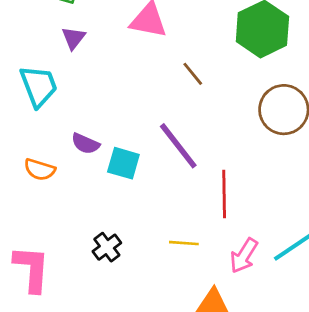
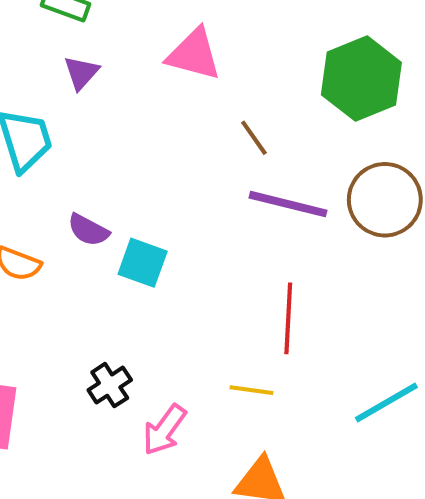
purple line: (178, 146) -> (288, 204), moved, turned -42
yellow line: (184, 243) -> (251, 390), moved
pink arrow: (244, 256) -> (164, 430), moved

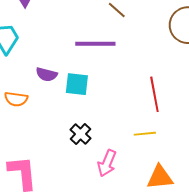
purple line: (288, 204) -> (95, 44), moved
black cross: (110, 385) -> (80, 134), moved

